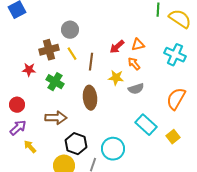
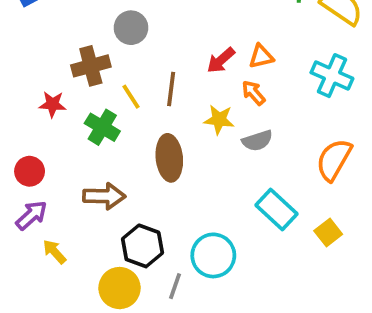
yellow line: (72, 54) -> (131, 97), moved

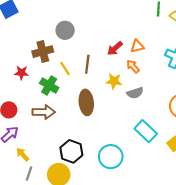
brown arrow: (104, 196) -> (44, 112), moved
gray line: (175, 286) -> (29, 174), moved

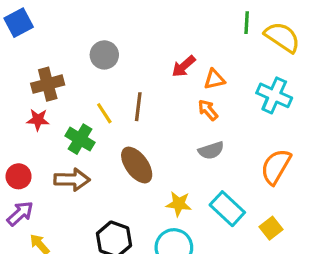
red arrow: (115, 48) -> (184, 66), moved
brown cross: (43, 52) -> (48, 84), moved
yellow star: (114, 81) -> (179, 204), moved
brown ellipse: (86, 102) -> (137, 165), turned -30

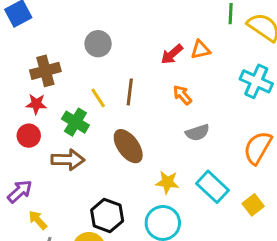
orange triangle: (214, 79) -> (200, 50), moved
orange arrow: (208, 110) -> (182, 95), moved
red circle: (19, 176) -> (29, 136), moved

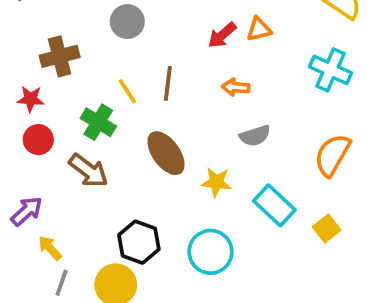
orange arrow: (182, 95) -> (236, 87), turned -45
red star: (36, 104) -> (31, 99), moved
brown arrow: (68, 160) -> (89, 171), turned 36
yellow star: (167, 182) -> (216, 182), moved

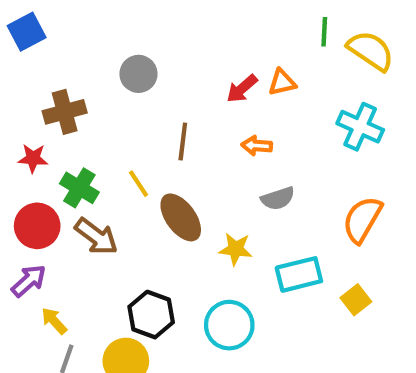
yellow line: (127, 91) -> (138, 184), moved
green cross: (98, 122) -> (79, 188), moved
red circle: (38, 140) -> (37, 226), moved, size x1.4
cyan rectangle: (274, 205) -> (299, 274), turned -57

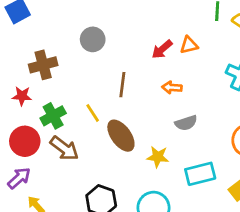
green cross: (79, 188) -> (53, 116), turned 30

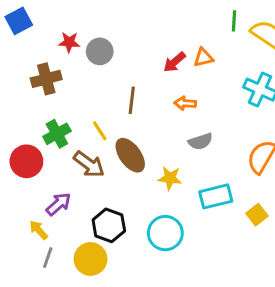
red star: (22, 96) -> (69, 42), moved
brown arrow: (64, 148) -> (89, 164), moved
purple arrow: (19, 178) -> (58, 204), moved

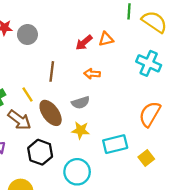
gray semicircle: (200, 141) -> (81, 103), moved
black hexagon: (109, 225) -> (40, 152), moved

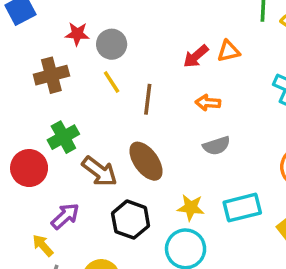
yellow line: (27, 94) -> (112, 82), moved
gray semicircle: (81, 103) -> (217, 146), moved
yellow star: (81, 130) -> (191, 208), moved

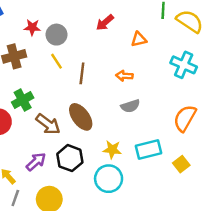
red arrow: (196, 56) -> (105, 22), moved
purple arrow: (65, 216) -> (36, 162), moved

